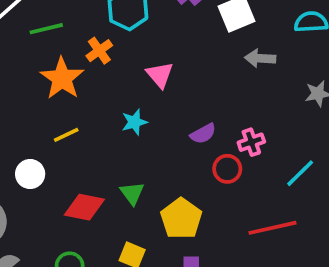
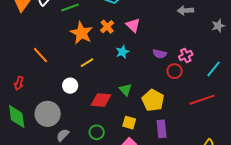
orange cross: (99, 51) -> (107, 27), moved
purple semicircle: (203, 134) -> (160, 54), turned 48

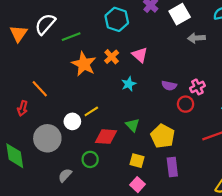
yellow line: (87, 63) -> (91, 111), moved
red arrow: (19, 83) -> (23, 108), moved
gray circle: (48, 114) -> (47, 138), moved
green circle: (97, 132) -> (90, 159), moved

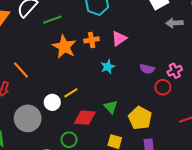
pink triangle: (140, 55) -> (119, 39), turned 42
orange cross: (112, 57) -> (92, 40), turned 32

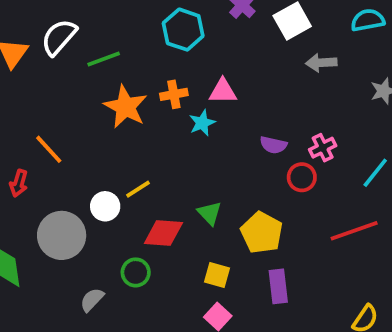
pink triangle: (119, 39) -> (223, 91), turned 35
cyan star: (108, 67) -> (202, 123), moved

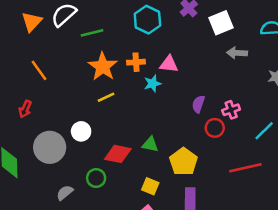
purple semicircle: (273, 145) -> (198, 104), turned 90
orange line: (49, 149) -> (39, 70), moved
yellow line: (138, 189) -> (106, 97), moved
green triangle: (209, 213) -> (150, 144), turned -42

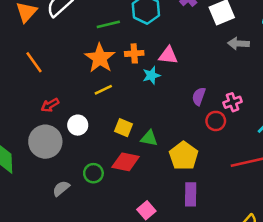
green line: (92, 33) -> (108, 24), moved
red arrow: (25, 109) -> (50, 105), moved, turned 36
red diamond: (118, 154) -> (126, 162), moved
yellow square: (150, 186) -> (124, 128), moved

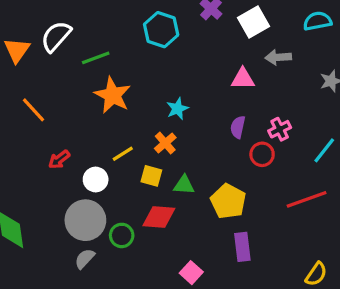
green line: (108, 24) -> (96, 58), moved
orange cross: (134, 53) -> (165, 143), moved, turned -30
pink triangle: (168, 55) -> (243, 79), moved
yellow line: (103, 90) -> (123, 154), moved
gray circle: (45, 142) -> (85, 220), moved

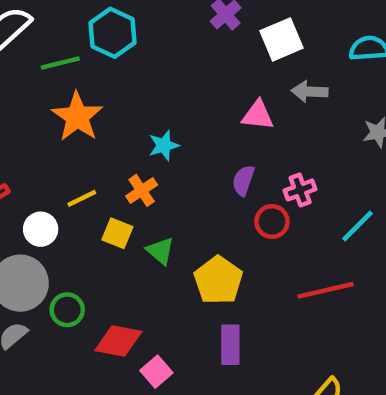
cyan hexagon: (161, 30) -> (112, 33), moved
green triangle: (184, 185) -> (160, 251), turned 30
red diamond: (159, 217) -> (118, 341), moved

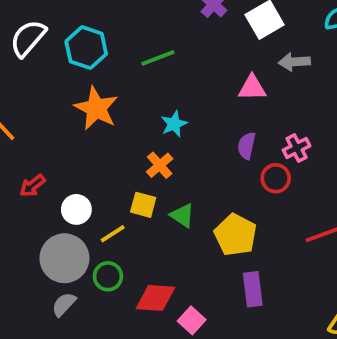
cyan hexagon: (112, 33) -> (86, 48), moved
green line: (60, 63) -> (158, 58), moved
yellow line: (82, 198) -> (113, 234), moved

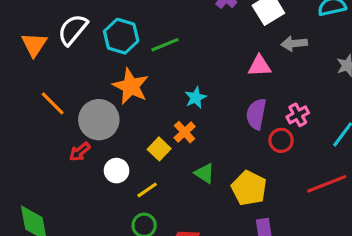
green line: (158, 58) -> (165, 45), moved
purple semicircle: (247, 146) -> (256, 114), size x1.4
yellow square: (143, 205) -> (159, 149), moved, turned 30
gray circle: (64, 258) -> (99, 120), moved

